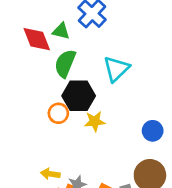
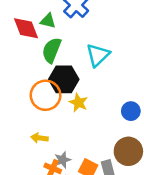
orange circle: (58, 113) -> (46, 95), size x1.6
yellow star: (95, 121) -> (78, 103), turned 30
yellow arrow: (50, 174) -> (39, 138), moved

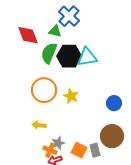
green triangle: (48, 21) -> (55, 31), moved
cyan triangle: (98, 55) -> (87, 57), turned 35
black hexagon: (64, 79) -> (69, 56), moved

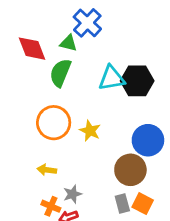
black hexagon: (69, 56) -> (137, 81), moved
blue circle: (114, 103) -> (148, 140), size x1.5
brown circle: (112, 136) -> (130, 170), moved
orange cross: (50, 150) -> (51, 206), moved
orange square: (79, 150) -> (143, 204), moved

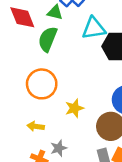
cyan triangle: (112, 78) -> (94, 28), moved
yellow star: (90, 131) -> (74, 108), moved, turned 30

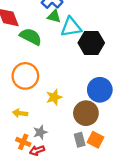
green triangle: (55, 12) -> (54, 16), moved
green semicircle: (48, 39) -> (31, 37), turned 95

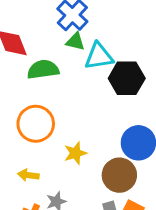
green semicircle: (31, 37) -> (43, 69), turned -35

